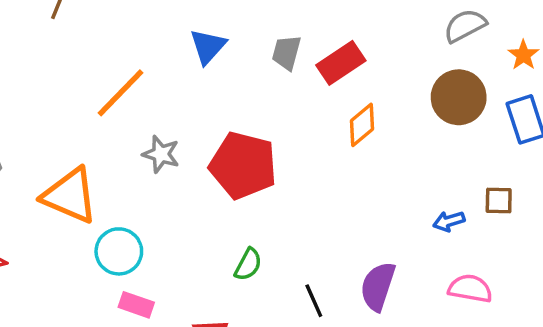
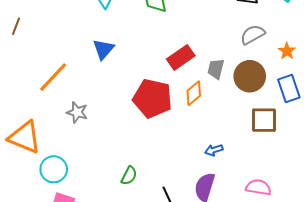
gray trapezoid: (286, 52) -> (216, 69), moved
red pentagon: (243, 165) -> (152, 98), moved
brown square: (499, 200) -> (264, 120), moved, size x1.6
blue arrow: (449, 221) -> (214, 150), moved

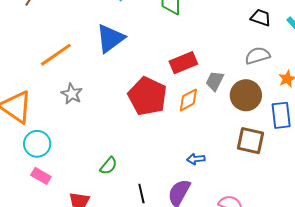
blue triangle: (103, 49) -> (110, 38), size x1.4

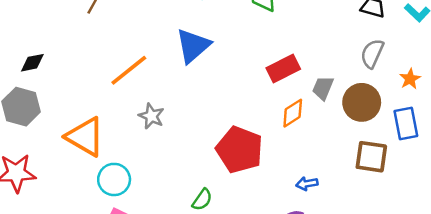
gray semicircle: (257, 56) -> (372, 54), turned -45
red pentagon: (147, 96) -> (240, 150), moved

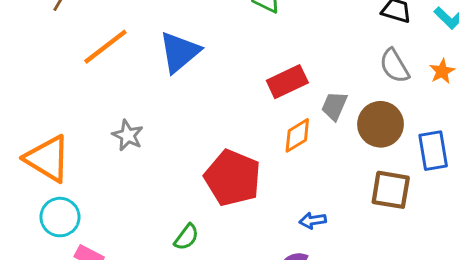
gray semicircle: (372, 54) -> (394, 66), turned -56
orange line: (129, 70) -> (105, 47), moved
orange star: (410, 79) -> (442, 71), moved
cyan circle: (114, 179) -> (60, 217), moved

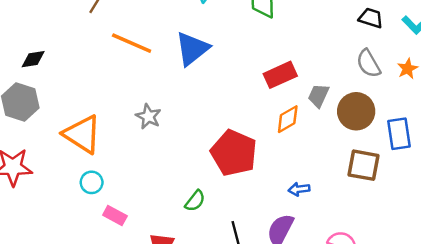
orange line: (105, 47) -> (132, 43), turned 60
cyan circle: (60, 217) -> (92, 182), size x0.7

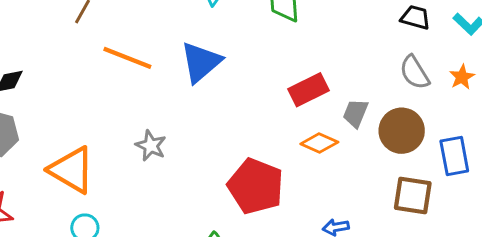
orange diamond: (288, 119) -> (319, 143), turned 56

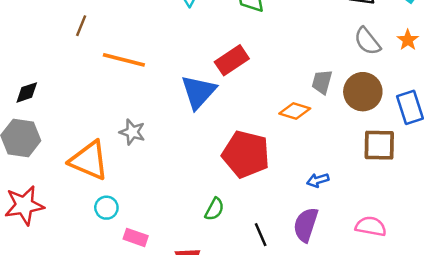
blue triangle: (201, 62) -> (198, 92), moved
red rectangle: (308, 90) -> (232, 60), moved
gray star: (151, 146) -> (132, 132), moved

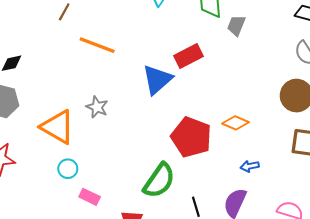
gray trapezoid: (322, 82) -> (236, 25), moved
orange diamond: (295, 111) -> (235, 123), moved
green semicircle: (214, 209) -> (159, 181), size x1.8

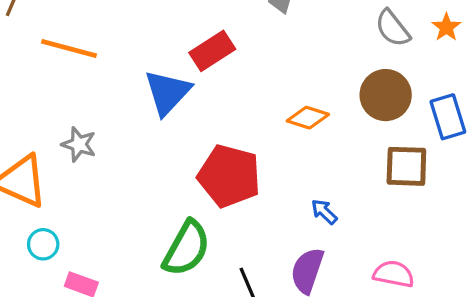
orange diamond: (235, 123) -> (308, 118), moved
blue arrow: (250, 166) -> (324, 212), turned 60

